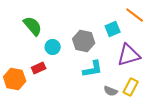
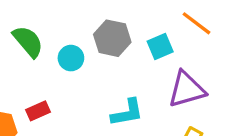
gray hexagon: (84, 41) -> (112, 38), moved
cyan circle: (53, 47) -> (71, 58), moved

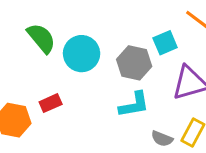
gray hexagon: (112, 38) -> (134, 63), moved
cyan circle: (71, 58) -> (82, 54), size x1.5

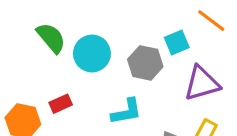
cyan L-shape: (134, 105) -> (126, 112), moved

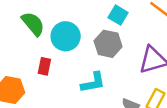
cyan square: (177, 43) -> (118, 15), moved, turned -36
red rectangle: (61, 104) -> (44, 66), moved, turned -54

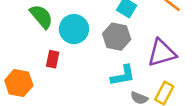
cyan L-shape: (93, 83) -> (123, 75), moved

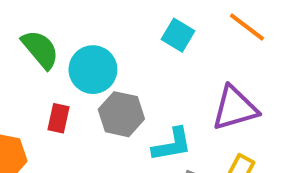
gray hexagon: (117, 37) -> (121, 114), moved

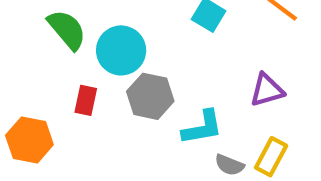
purple triangle: (235, 108) -> (267, 90), size x0.7

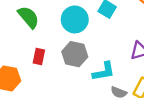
cyan circle: (121, 50) -> (75, 19), moved

